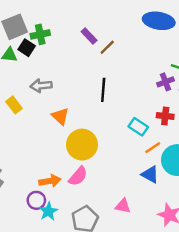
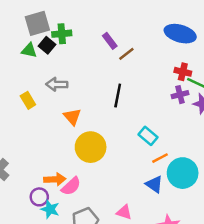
red cross: (165, 116) -> (183, 72), moved
pink semicircle: (78, 176) -> (71, 186), moved
cyan star: (48, 211) -> (50, 209), turned -30

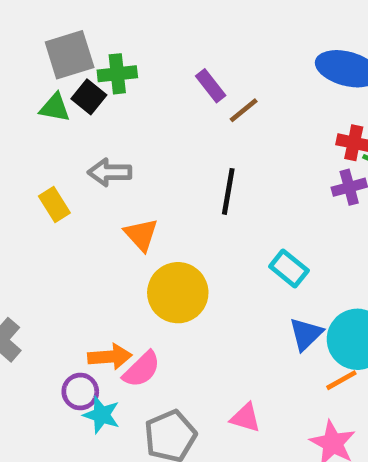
orange line: (160, 158) -> (341, 380), moved
blue triangle: (154, 184) -> (306, 334), moved, turned 42

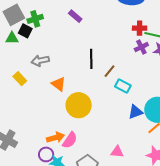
brown line: (244, 110) -> (109, 71), moved
blue triangle: (306, 334) -> (135, 112), turned 35

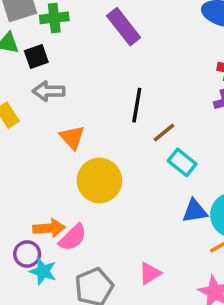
purple rectangle: (75, 16) -> (124, 27), size x1.5
black square: (25, 31) -> (36, 57), moved, turned 32
pink triangle: (117, 152) -> (150, 273), turned -48

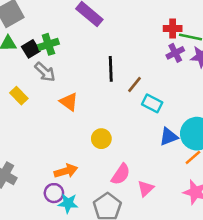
green cross: (54, 18) -> (48, 44), moved
gray arrow: (49, 91) -> (45, 72), turned -125
yellow circle: (99, 180) -> (101, 139), moved, size x0.6
pink semicircle: (73, 237) -> (121, 174), moved

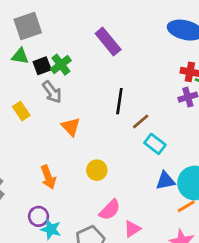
green cross: (48, 44) -> (61, 65), turned -30
orange arrow: (66, 171) -> (48, 177), moved, turned 75

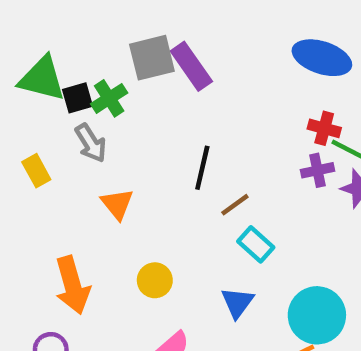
gray square: (28, 26) -> (152, 58), moved
green triangle: (20, 56) -> (42, 79), size x1.6
orange arrow: (48, 177) -> (72, 285), size x1.4
blue triangle: (165, 181) -> (237, 303), moved, turned -48

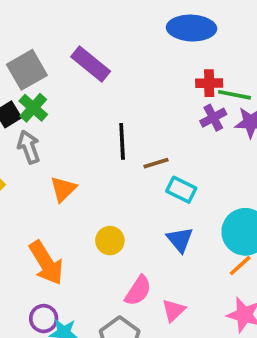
gray square: (152, 58) -> (27, 70), moved
gray arrow: (91, 143) -> (29, 147), turned -152
orange triangle: (117, 204) -> (63, 189), turned 40
brown line: (235, 205) -> (156, 163), turned 35

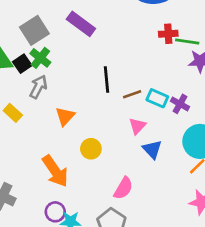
purple cross: (213, 118) -> (180, 104), moved, turned -30
gray arrow: (29, 147) -> (38, 87), turned 50
cyan rectangle: (181, 190) -> (157, 98), moved
yellow circle: (110, 241) -> (91, 149), moved
pink triangle: (174, 310) -> (137, 126), moved

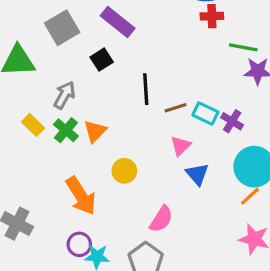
red cross: (168, 34) -> (212, 16), moved
green cross: (40, 58) -> (66, 130), moved
black square: (22, 64) -> (102, 60), moved

